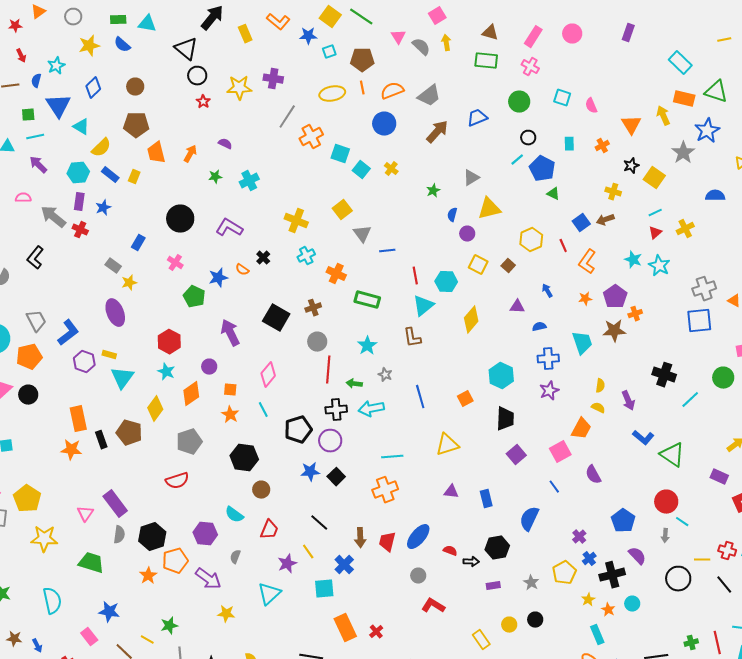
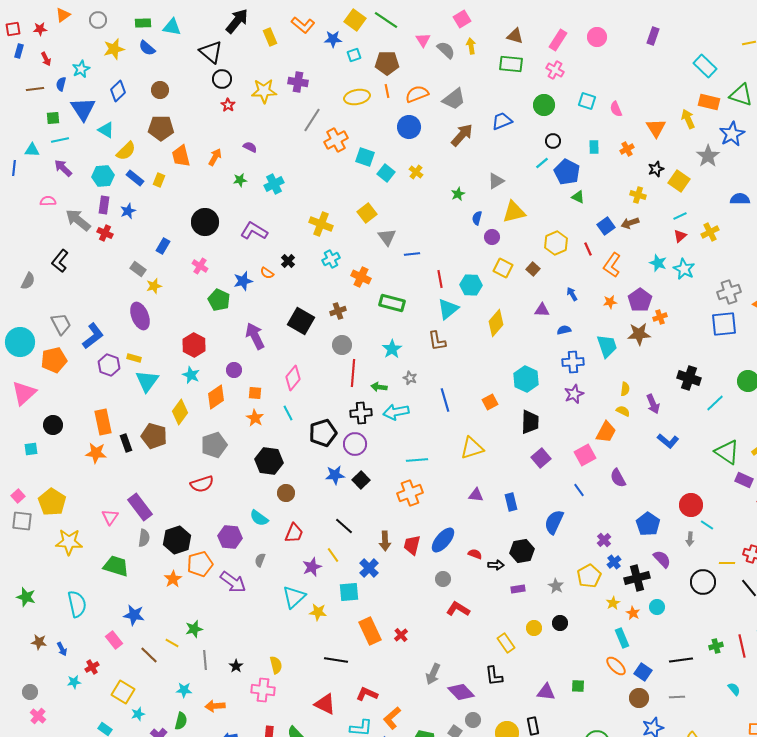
black circle: (28, 395) -> (53, 425), moved
green triangle: (672, 455) -> (727, 452), moved
yellow star: (226, 614) -> (318, 612), moved

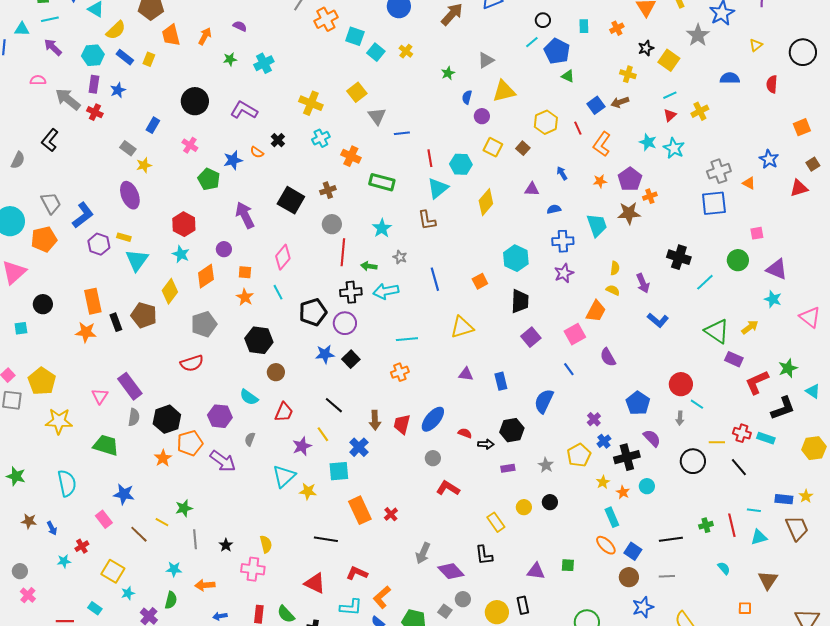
orange cross: (410, 493) -> (400, 372), size x0.7

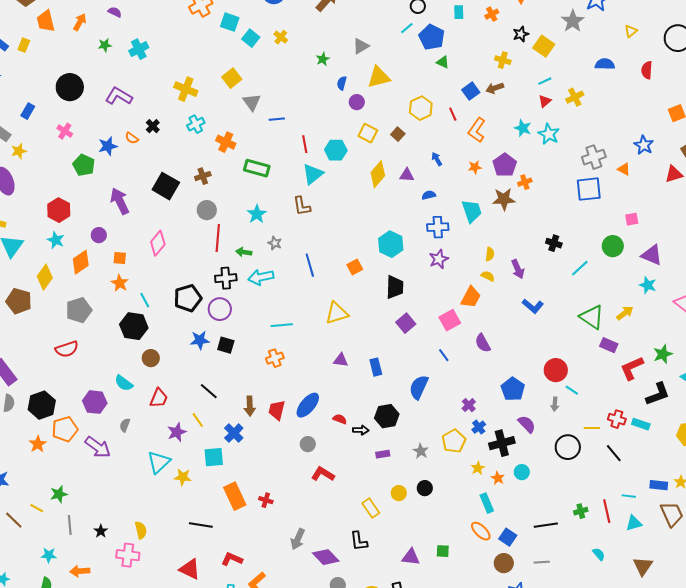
yellow diamond: (486, 202) -> (378, 174), moved
black cross: (679, 257) -> (554, 243), size x0.7
cyan line: (278, 292) -> (145, 300), moved
black square: (351, 359) -> (226, 345), turned -30
red cross: (391, 514) -> (266, 500), turned -32

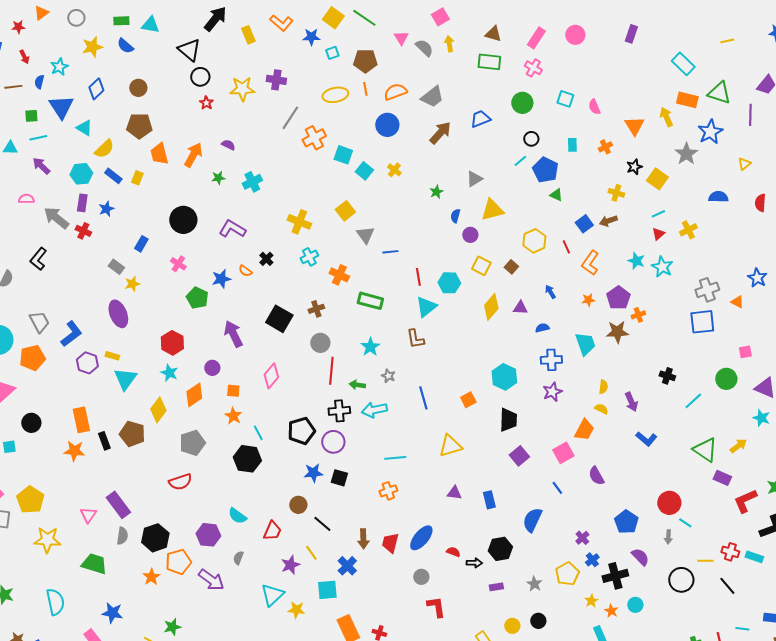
orange arrow: (80, 22) -> (193, 155), size x1.4
brown circle: (151, 358) -> (298, 505), moved
red L-shape: (323, 474) -> (436, 607), turned 50

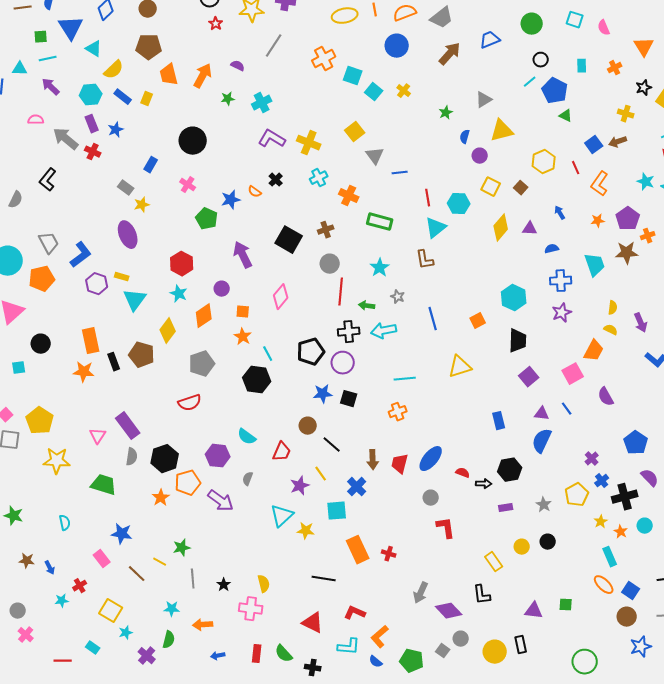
gray line: (290, 118) -> (274, 46), moved
purple rectangle: (82, 203) -> (92, 124), turned -30
purple L-shape: (232, 229) -> (272, 139), moved
purple triangle: (454, 493) -> (542, 414), moved
cyan semicircle: (55, 602) -> (65, 523), size x0.6

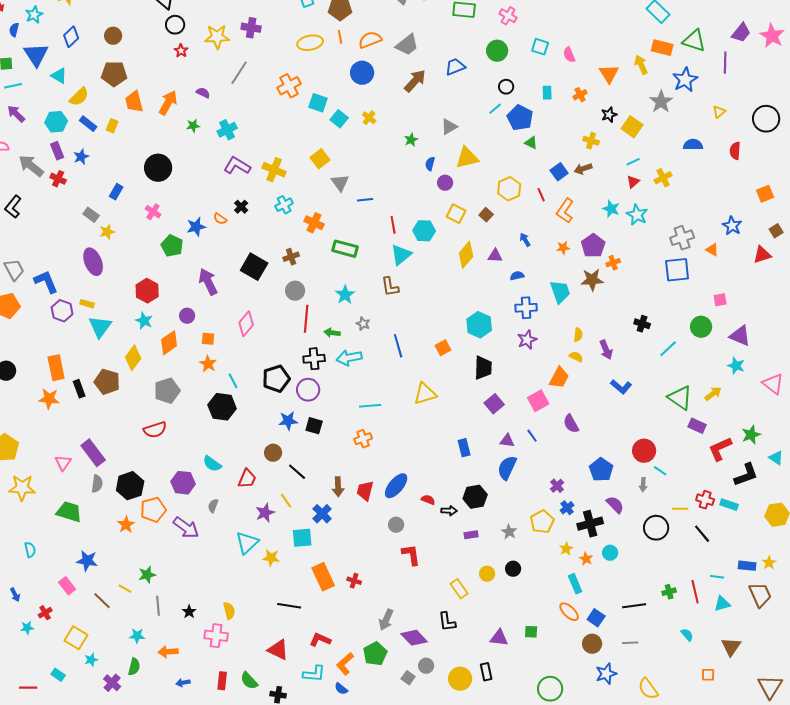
blue L-shape: (81, 255) -> (46, 282), turned -76
green pentagon: (412, 661) -> (375, 654), moved, turned 30

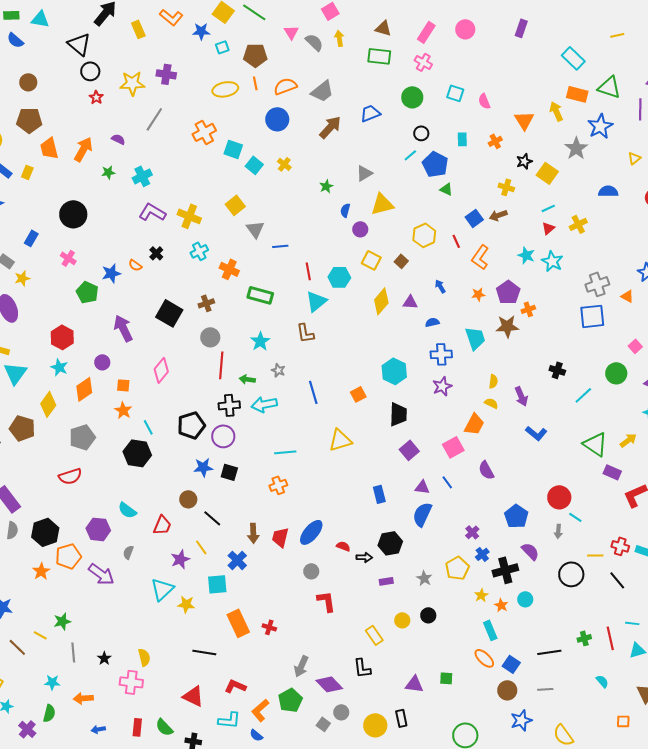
pink square: (720, 300) -> (635, 346), turned -32

